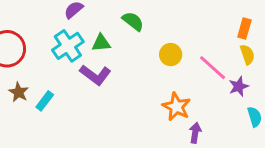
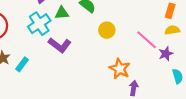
green triangle: (101, 43) -> (62, 13), moved
yellow circle: (171, 55) -> (107, 30), moved
yellow semicircle: (247, 55) -> (172, 30), turned -80

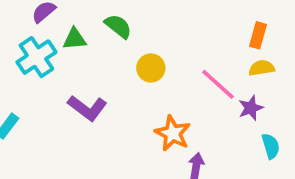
purple L-shape: (60, 45) -> (87, 108), moved

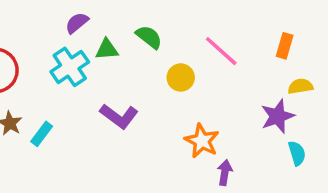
yellow semicircle: (262, 68) -> (300, 86), moved
pink line: (218, 84) -> (221, 51), moved
purple star: (251, 108) -> (278, 116), size x1.4

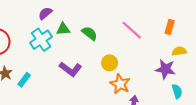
green semicircle: (149, 37) -> (90, 33), moved
yellow circle: (181, 77) -> (110, 63), moved
purple star: (278, 116) -> (165, 69), turned 30

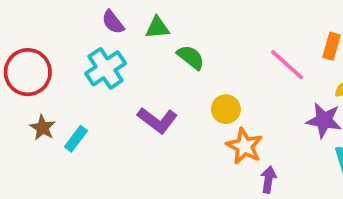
purple semicircle: (45, 13) -> (113, 22), turned -88
green triangle: (63, 29) -> (157, 28), moved
pink line: (132, 30) -> (287, 65), moved

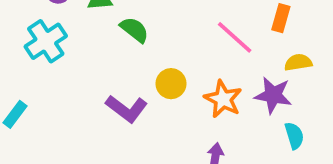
purple L-shape: (157, 120) -> (127, 109), moved
orange star: (244, 146) -> (223, 99), moved

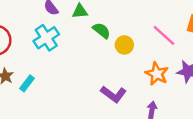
yellow circle: (171, 84) -> (124, 45), moved
purple L-shape: (127, 109) -> (114, 94), moved

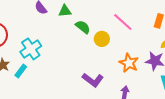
pink line: (164, 35) -> (123, 22), moved
cyan cross: (46, 38) -> (31, 49), moved

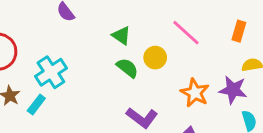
green triangle: (65, 11) -> (121, 36), moved, turned 40
green semicircle: (83, 27) -> (127, 68), moved

